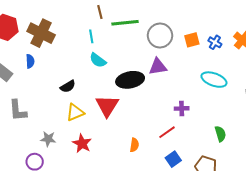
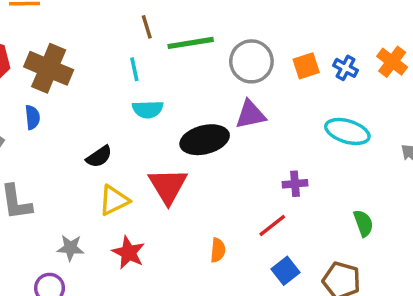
cyan semicircle: (98, 60) -> (148, 109), turned -36

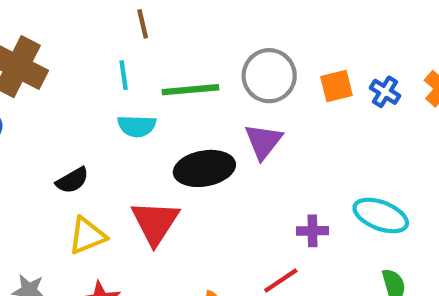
green line: (191, 43) -> (190, 90), moved
purple triangle: (250, 115) -> (263, 141), turned -44
cyan ellipse: (347, 131) -> (381, 215), moved

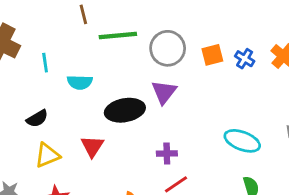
cyan line: (124, 75) -> (45, 63), moved
green line: (190, 90) -> (118, 35), moved
red triangle: (155, 222) -> (92, 146), size x0.7
purple cross: (312, 231) -> (167, 153), moved

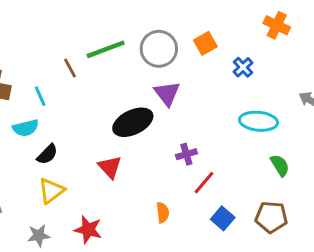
brown line: (83, 14) -> (70, 68), moved
blue cross: (245, 59) -> (243, 67), moved, turned 30
cyan semicircle: (80, 82) -> (26, 128), moved
yellow triangle: (47, 155) -> (51, 191), moved

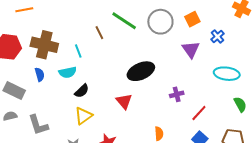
green line: (106, 49) -> (124, 21), turned 52
purple triangle: (167, 93) -> (191, 50), moved
red line: (204, 183) -> (199, 113), moved

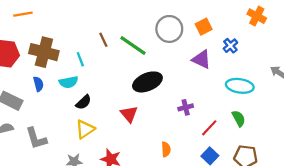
green line: (124, 21) -> (133, 45), moved
purple triangle: (191, 50) -> (201, 59), turned -30
green semicircle: (240, 104) -> (239, 118), moved

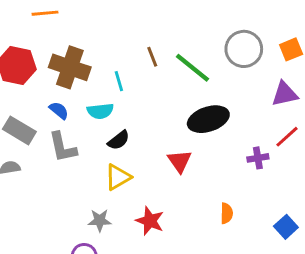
purple triangle: (201, 59) -> (285, 94), turned -42
blue semicircle: (38, 84) -> (59, 110), turned -40
red line: (209, 128) -> (287, 137), moved
gray L-shape: (36, 138) -> (63, 147), moved

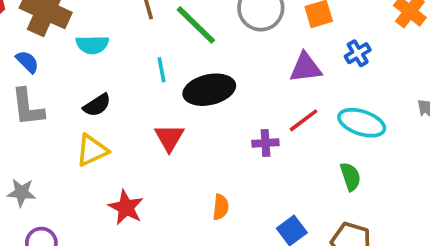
cyan line: (119, 81) -> (162, 70), moved
cyan semicircle: (100, 111) -> (92, 45), moved
gray star: (100, 220) -> (21, 192), moved

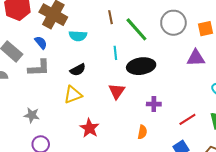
gray L-shape: (28, 107) -> (39, 68), turned -90
red line: (304, 120) -> (187, 119), moved
purple cross: (265, 143) -> (154, 104), moved

